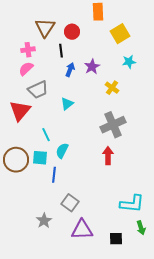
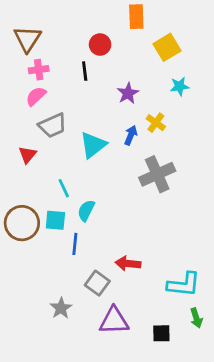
brown triangle: (45, 28) -> (27, 39), moved
blue arrow: (70, 70) -> (131, 135), moved
cyan triangle: (67, 104) -> (93, 145), size x1.5
red triangle: (20, 111) -> (27, 155), size x0.6
red arrow: (108, 156) -> (128, 264), moved, turned -84

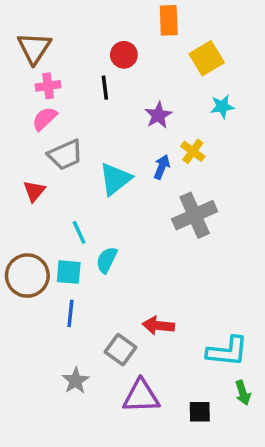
blue line: (75, 244) -> (70, 313), moved

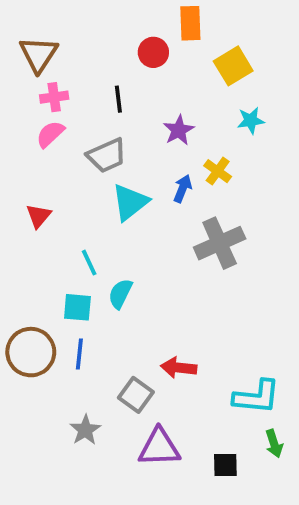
red circle: (124, 55) -> (153, 52), moved
gray trapezoid: (65, 155) -> (107, 155), moved
brown circle: (27, 276) -> (31, 352), moved

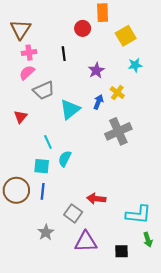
gray trapezoid: (107, 155) -> (44, 90), moved

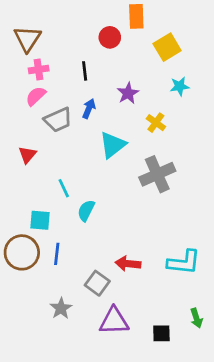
blue arrow: (98, 102) -> (89, 109), moved
cyan triangle: (70, 109) -> (113, 145), moved
cyan square: (42, 166) -> (40, 220), moved
cyan L-shape: (138, 214) -> (184, 262), moved

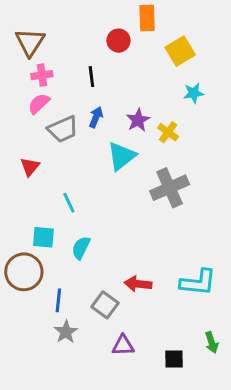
purple star: (128, 93) -> (138, 120), moved
cyan semicircle: (86, 211) -> (81, 248), moved
blue line: (57, 254) -> (58, 300), moved
purple triangle: (114, 321) -> (123, 345), size x0.7

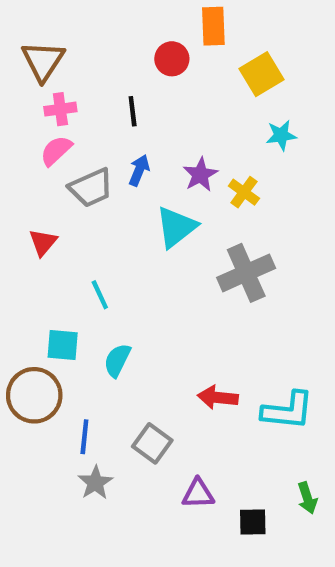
red arrow: (138, 284) -> (218, 397), moved
purple triangle: (123, 345) -> (198, 494), moved

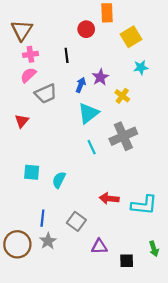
blue arrow: (139, 170) -> (81, 85), moved
purple star: (200, 175) -> (100, 77), moved
cyan line: (100, 295) -> (92, 147), moved
brown circle: (34, 395) -> (17, 244), moved

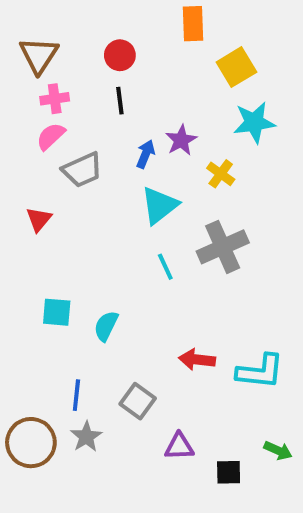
red circle: (86, 29) -> (120, 55), moved
cyan star: (141, 67) -> (254, 122), size x1.5
green arrow: (154, 249) -> (278, 450), turned -48

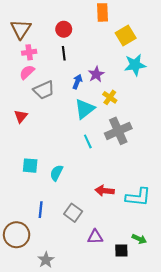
yellow cross: (221, 174) -> (110, 97), moved
gray star: (86, 437) -> (46, 260), moved
green arrow: (278, 450) -> (139, 239), moved

